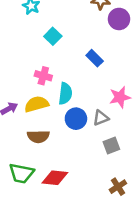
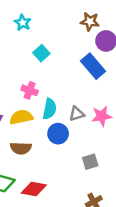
blue rectangle: (95, 58) -> (93, 66), moved, size x1.5
gray triangle: (101, 118) -> (77, 114), moved

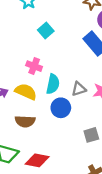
yellow semicircle: (21, 117) -> (26, 92), turned 35

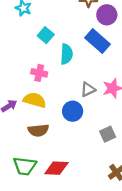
cyan semicircle: (53, 84) -> (66, 54), moved

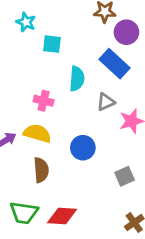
cyan square: (46, 35) -> (52, 44), moved, turned -35
gray triangle: (88, 89) -> (106, 102), moved
brown semicircle: (38, 130) -> (41, 170), turned -90

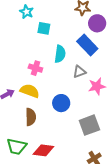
gray square: (125, 176) -> (89, 125), size x1.5

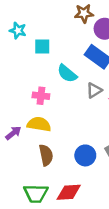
cyan semicircle: (60, 54) -> (67, 73), turned 132
blue circle: (61, 103) -> (85, 155), moved

